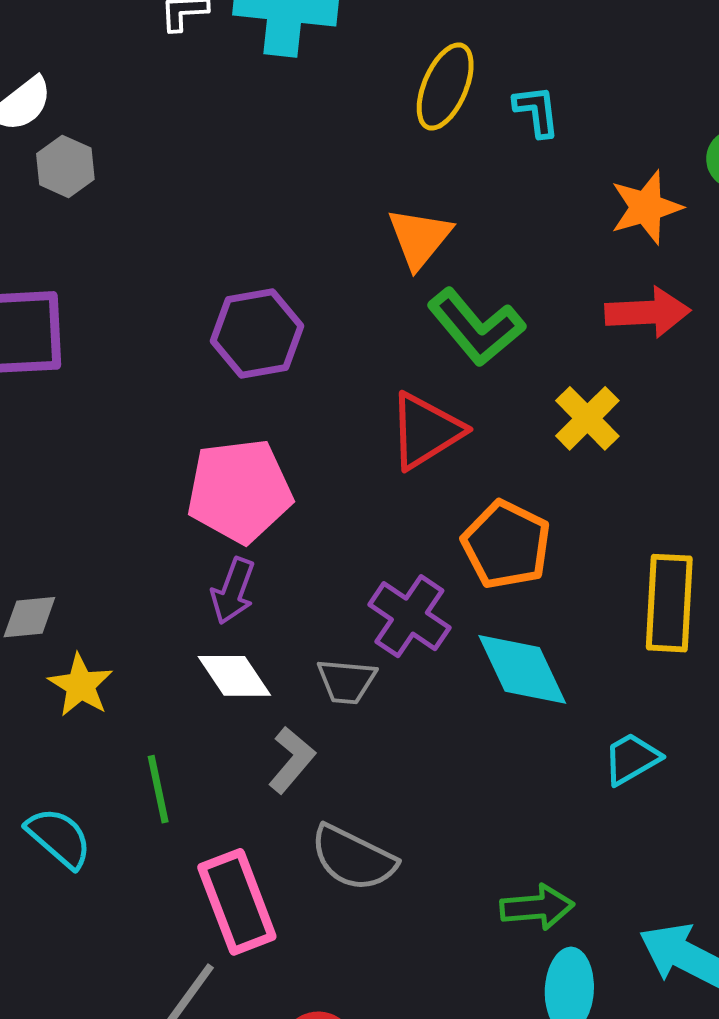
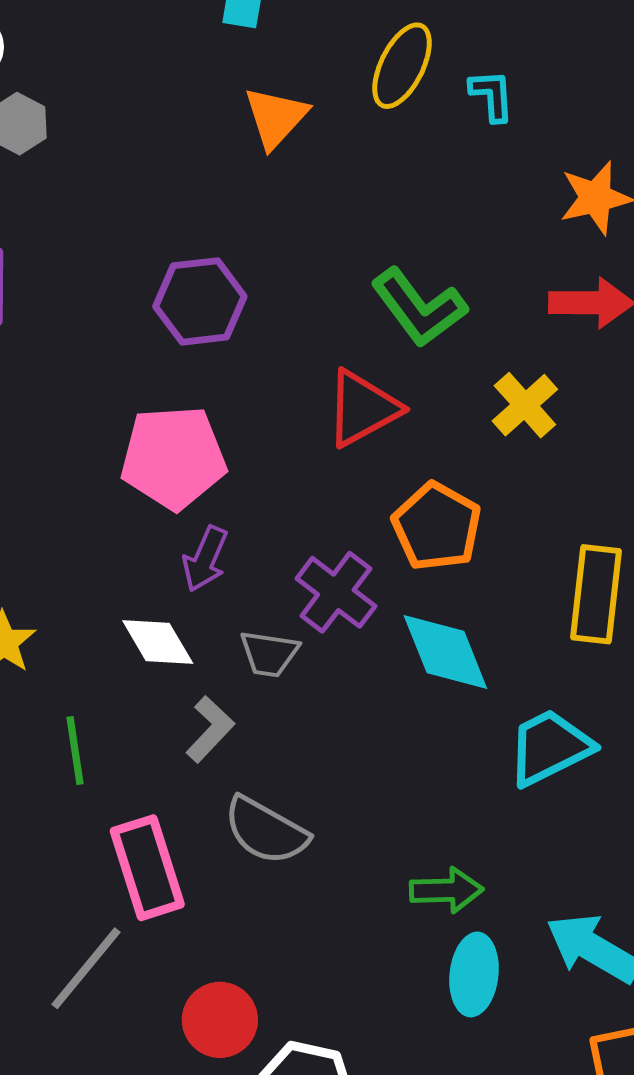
orange triangle: (420, 238) -> (276, 117), moved
purple arrow: (233, 591) -> (205, 559), moved
cyan trapezoid: (632, 759) -> (550, 747), size x1.5

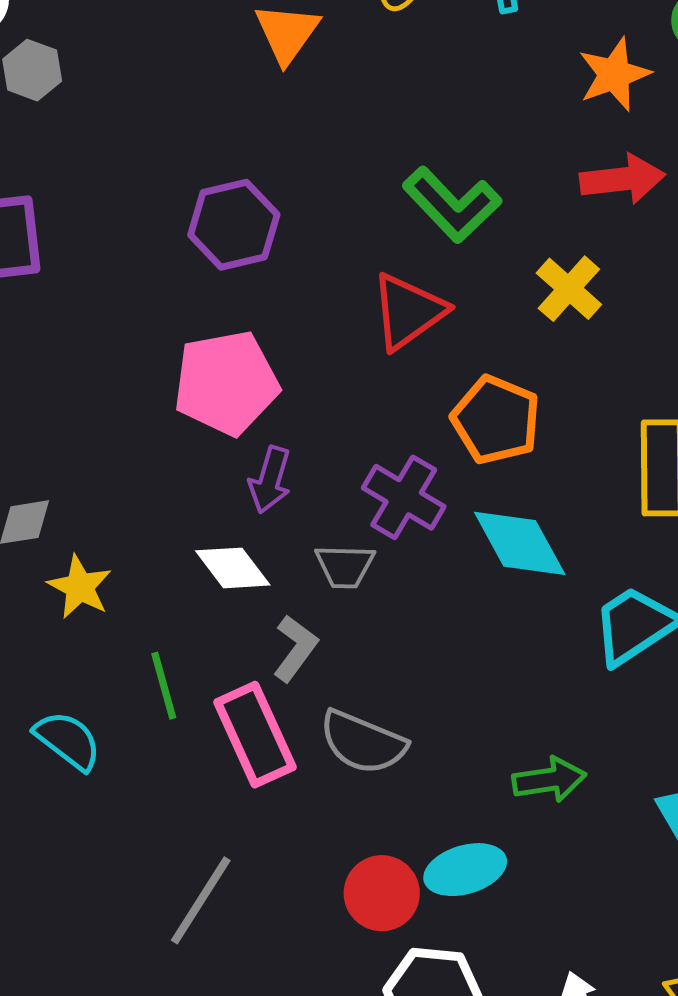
pink rectangle: (147, 868) -> (255, 735), moved
cyan ellipse: (474, 974) -> (465, 870), moved, turned 74
red circle: (220, 1020) -> (382, 893), moved

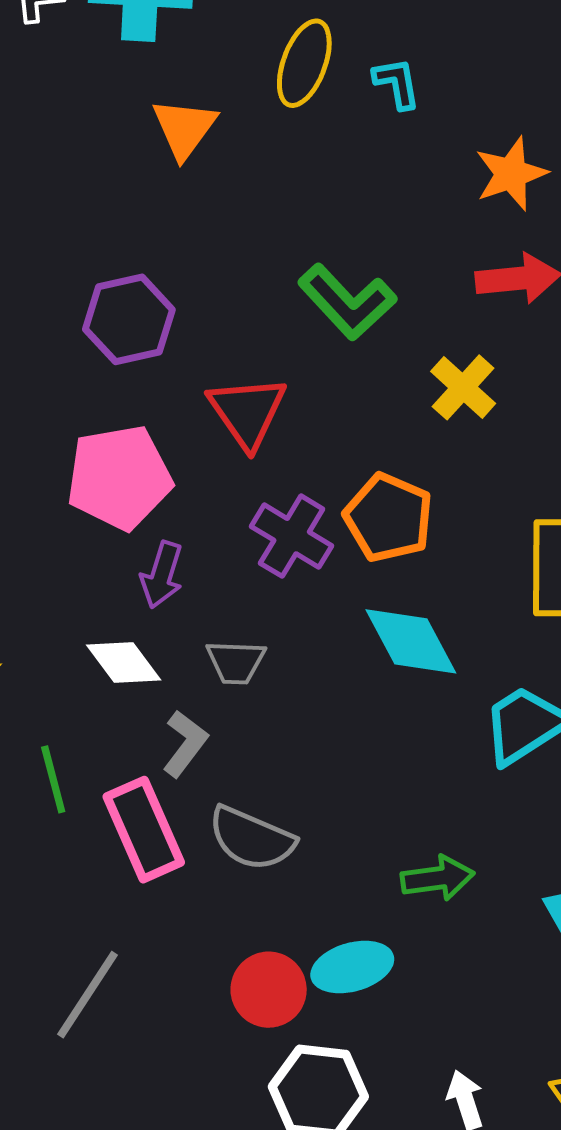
red triangle: (408, 311) -> (247, 412), moved, turned -30
purple cross: (404, 497) -> (292, 536), moved

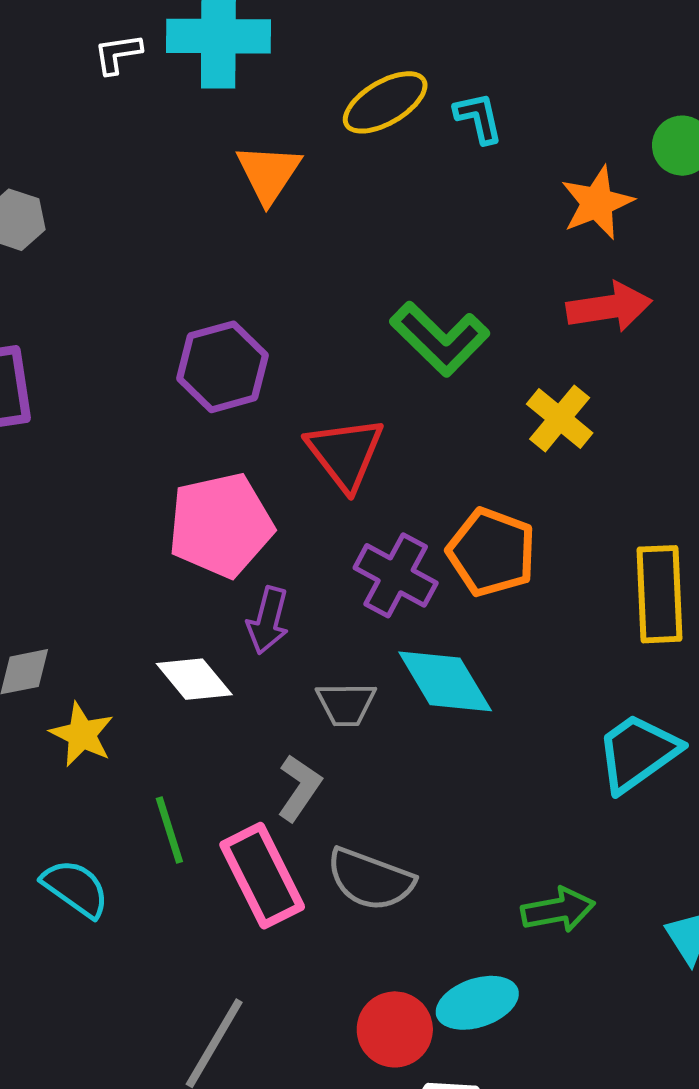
yellow ellipse: (304, 63) -> (385, 102), turned 42
cyan diamond: (411, 641) -> (445, 681), moved
white diamond: (124, 663) -> (194, 679), moved

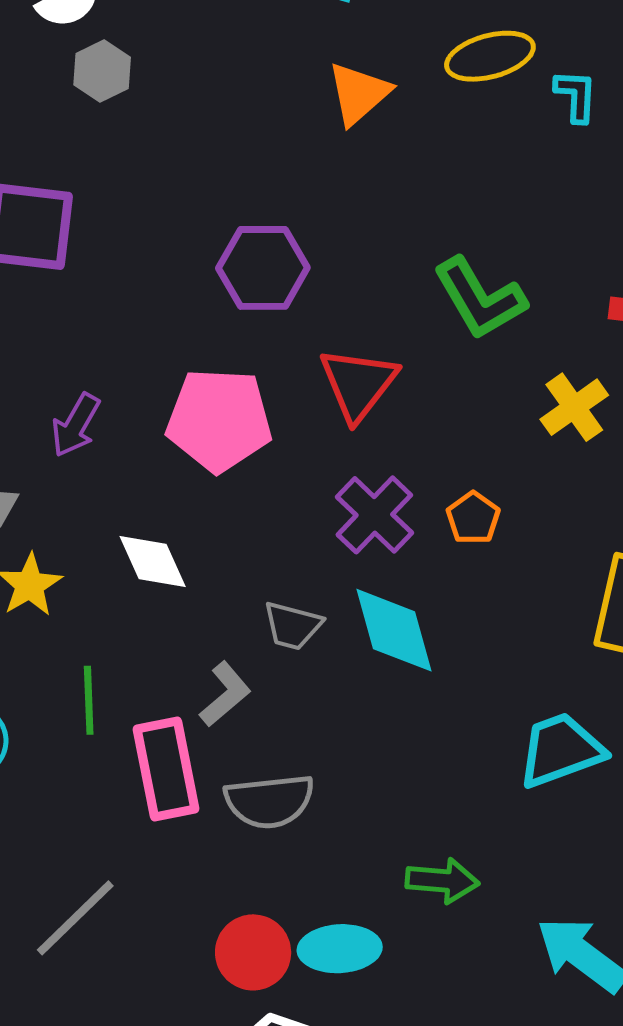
orange pentagon: (492, 552) -> (473, 518), size x0.6
purple arrow: (268, 620) -> (76, 425), moved
gray semicircle: (370, 879) -> (269, 801), turned -42

